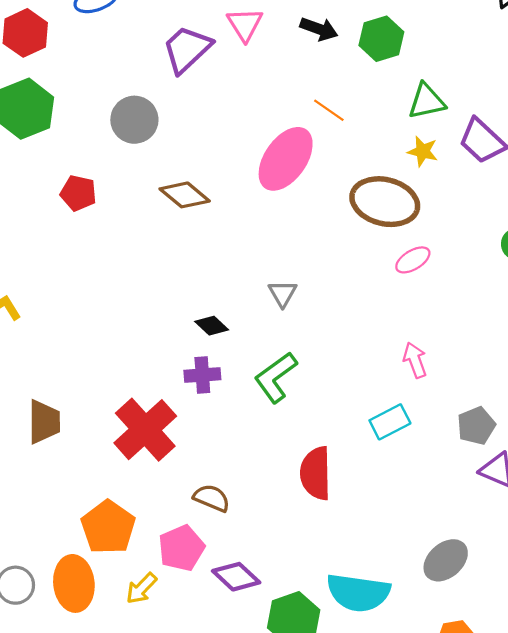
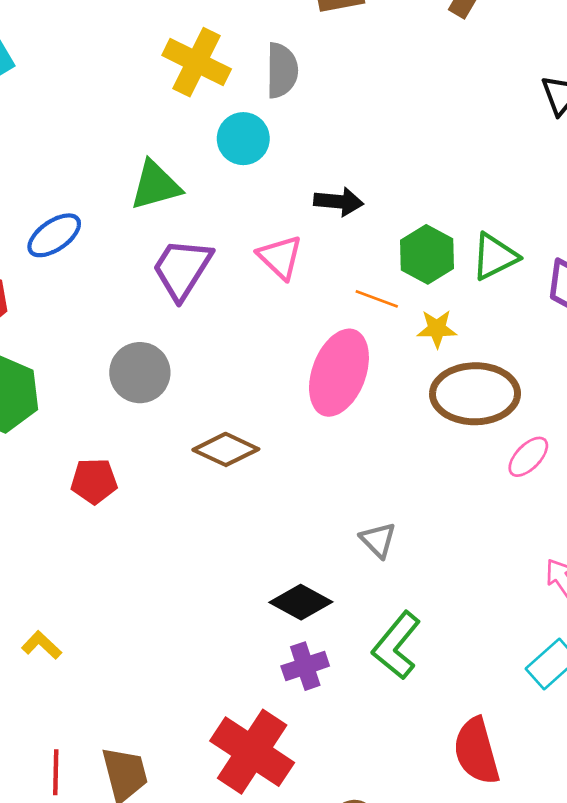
pink triangle: (245, 24) -> (280, 257), moved
green hexagon: (381, 39) -> (427, 254), moved
yellow star: (423, 151) -> (437, 329), moved
black diamond: (212, 326) -> (301, 602), size x1.4

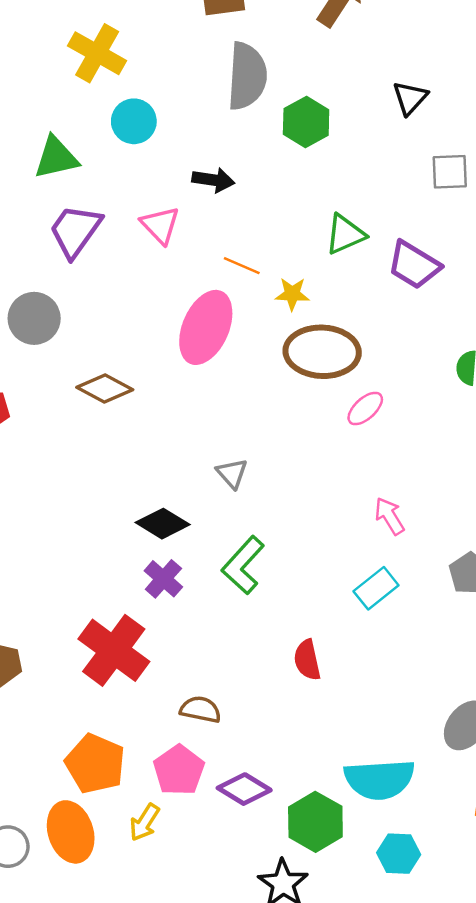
gray semicircle: (282, 70) -> (247, 76), moved, size x1.4
green hexagon: (427, 254) -> (306, 122), moved
purple cross: (305, 666) -> (163, 579), turned -33
red semicircle: (476, 751) -> (307, 660), size x0.7

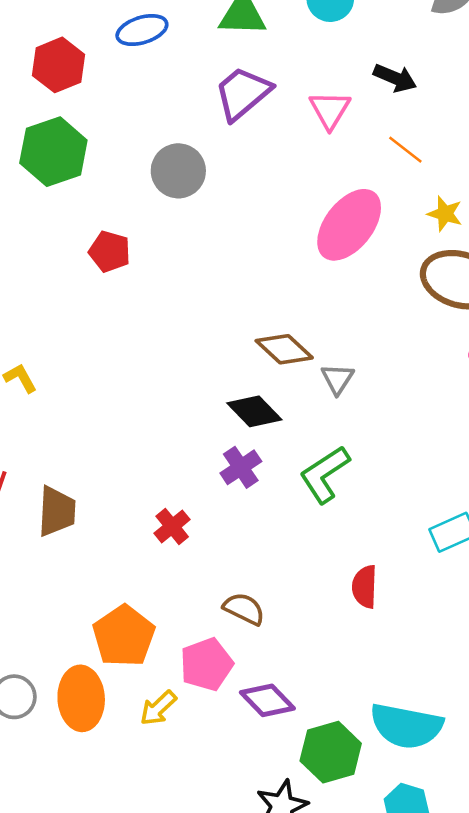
orange line: (242, 266) -> (405, 150), moved
brown diamond: (105, 389) -> (284, 349), moved
red cross: (114, 650) -> (172, 526), size x0.5

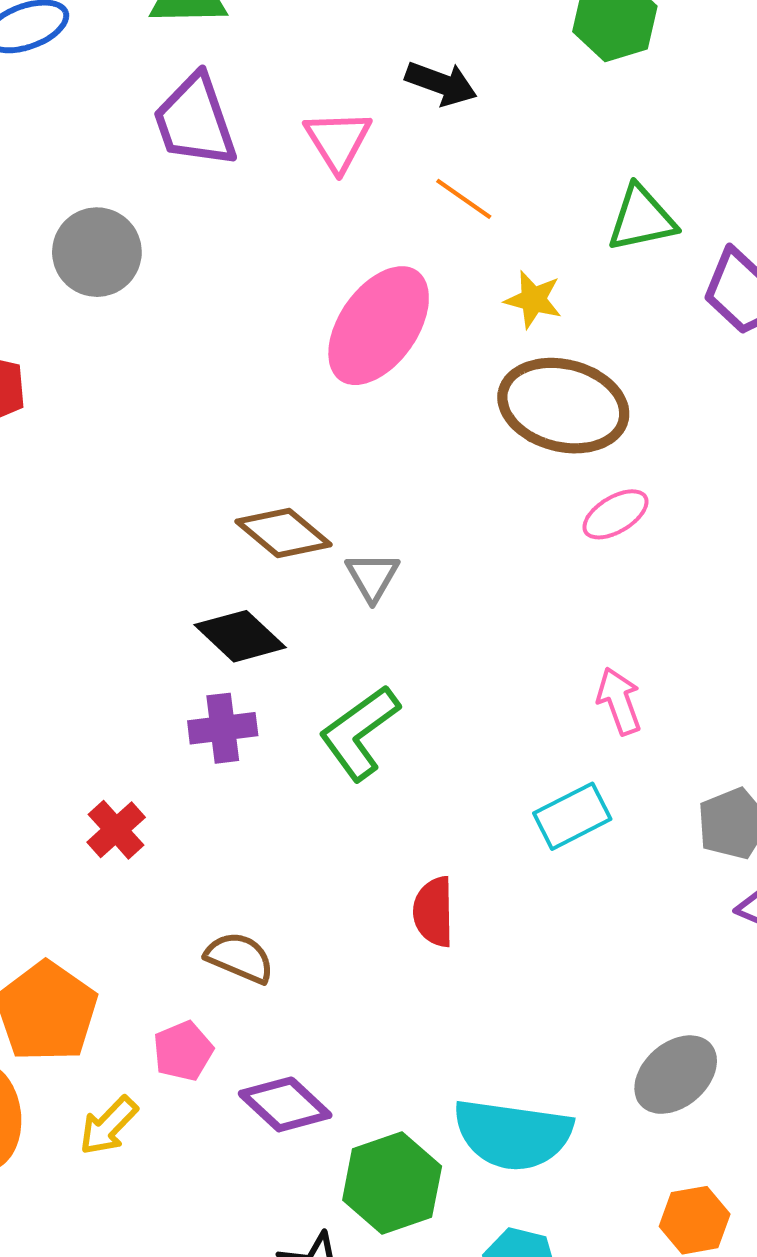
purple trapezoid: (243, 93) -> (195, 121), turned -66
purple cross: (241, 467) -> (223, 728), turned 30
pink pentagon: (206, 664) -> (183, 1051), size x0.7

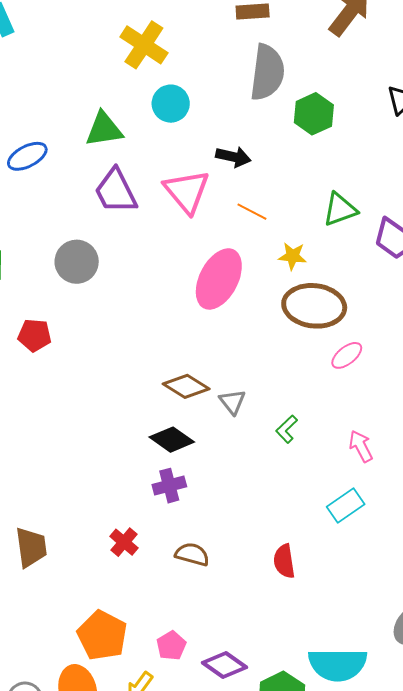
pink triangle: (338, 140) -> (187, 191), size x1.4
green L-shape: (359, 733) -> (287, 429), moved, size x0.6
brown semicircle: (240, 958) -> (192, 554), moved

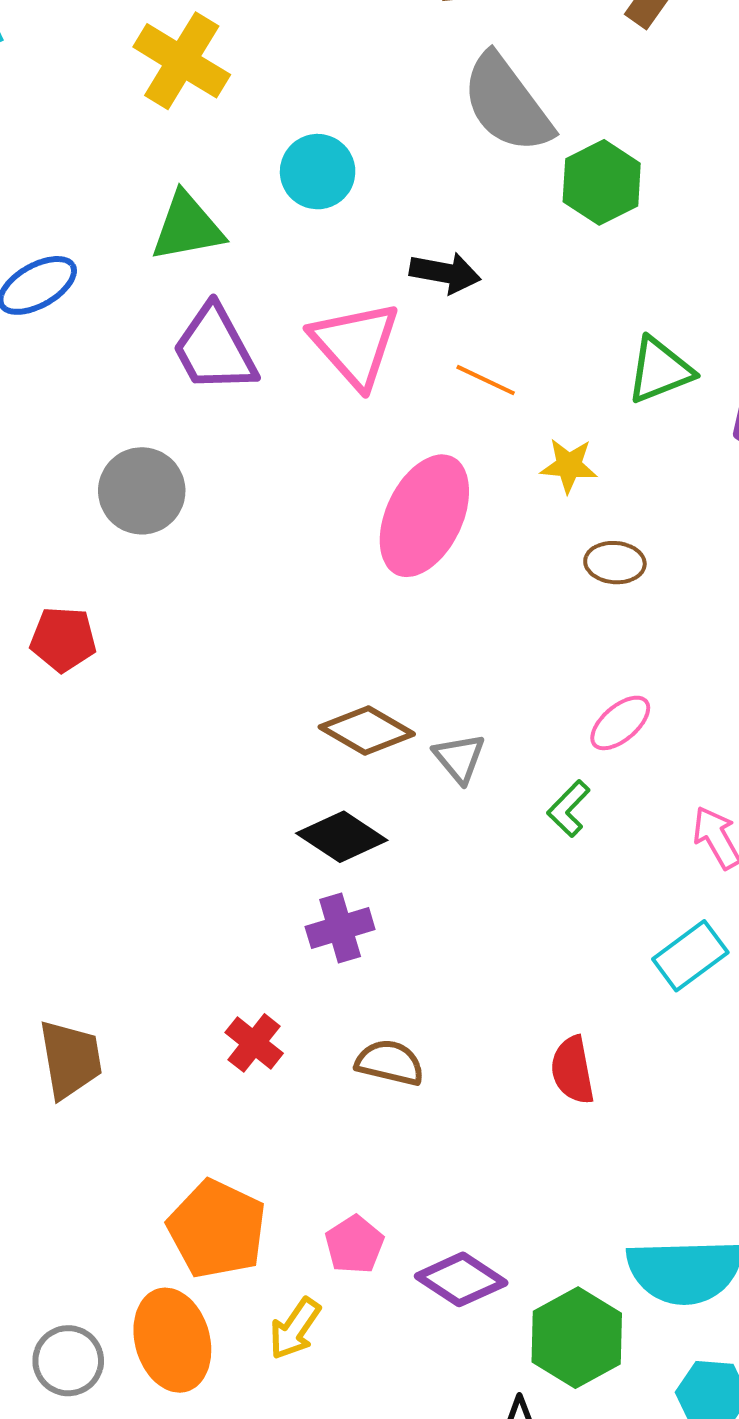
yellow cross: (144, 45) -> (182, 61), moved
gray semicircle: (267, 72) -> (507, 104), turned 138
brown ellipse: (314, 306) -> (615, 563), size x0.5
pink ellipse: (347, 355) -> (620, 723), moved

